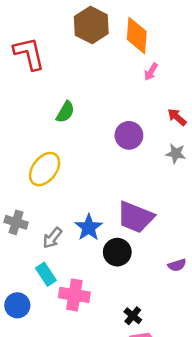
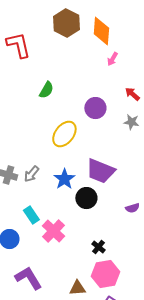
yellow ellipse: (45, 169) -> (64, 134), moved
gray arrow: (52, 238) -> (31, 174), moved
pink cross: (74, 295) -> (53, 231), turned 35

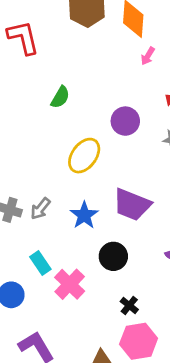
black circle: (86, 198) -> (113, 256), moved

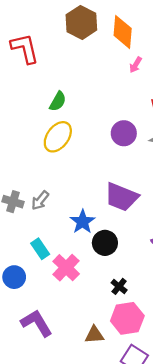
purple circle: (125, 121) -> (124, 133), moved
yellow ellipse: (84, 156) -> (58, 137), moved
blue star: (84, 215) -> (83, 222), moved

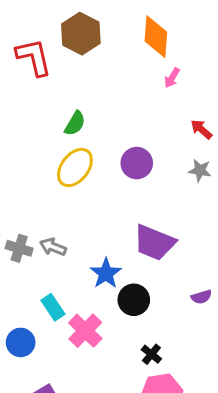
brown hexagon: (81, 22) -> (81, 34), moved
purple circle: (124, 133) -> (137, 163), moved
gray arrow: (40, 200) -> (53, 247), turned 72

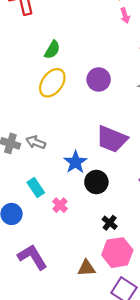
pink arrow: (172, 78) -> (125, 16), turned -48
pink cross: (85, 331) -> (60, 205), size x0.6

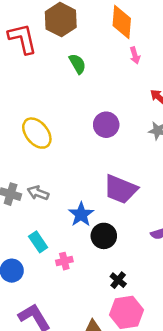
green semicircle: (52, 50) -> (77, 64), moved, turned -60
yellow ellipse: (52, 83) -> (37, 133), moved, turned -76
pink cross: (60, 205) -> (64, 261), turned 32

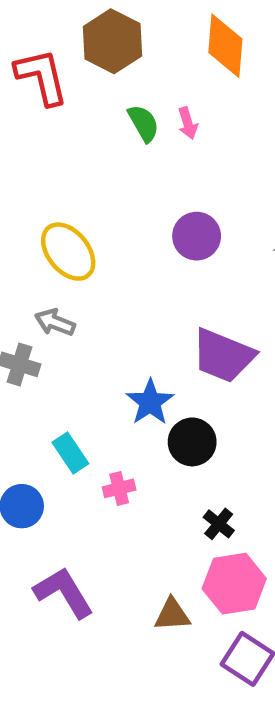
pink arrow: (135, 55) -> (188, 123), moved
gray arrow: (38, 193) -> (55, 322), moved

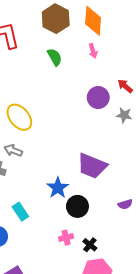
brown hexagon: (112, 41) -> (56, 19), moved
pink arrow: (188, 123) -> (93, 51), moved
purple circle: (197, 236) -> (98, 97), moved
pink cross: (119, 488) -> (66, 238), moved

